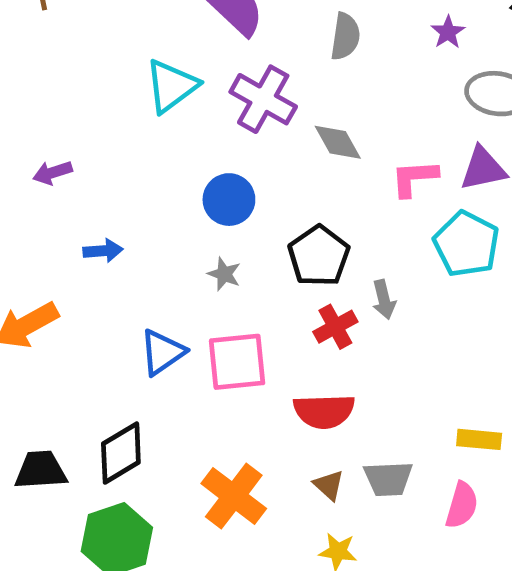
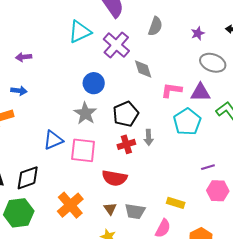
blue arrow: (103, 251) -> (19, 91), moved
gray star: (224, 274) -> (85, 113), size x1.6

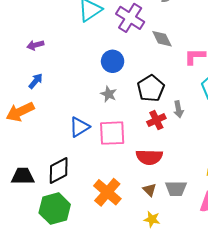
blue arrow: (19, 91) -> (36, 81), turned -49
gray star: (85, 113) -> (109, 94), size x0.7

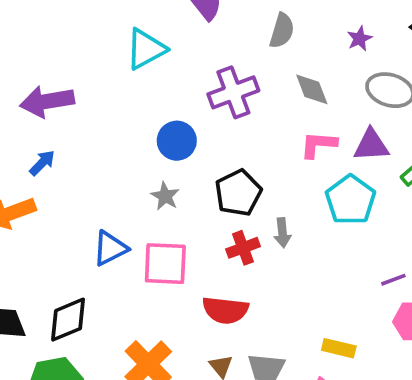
purple cross: (130, 18) -> (233, 92), moved, turned 32
gray diamond: (162, 39) -> (312, 89), moved
purple arrow: (35, 45) -> (47, 101), size x1.8

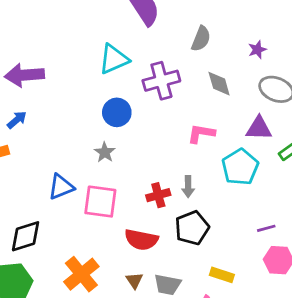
cyan triangle: (146, 49) -> (114, 59), moved
pink L-shape: (318, 145) -> (201, 133), moved
black pentagon: (238, 193) -> (192, 228), moved

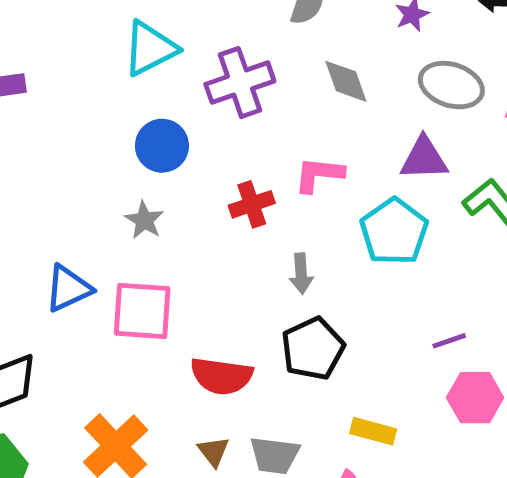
red cross: (158, 195) -> (252, 204), moved

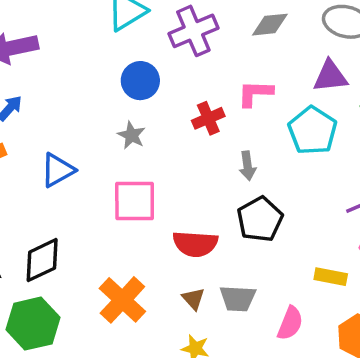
gray diamond: (346, 81) -> (270, 25), turned -72
blue triangle: (68, 288) -> (58, 170), moved
yellow rectangle: (373, 431) -> (331, 277), moved

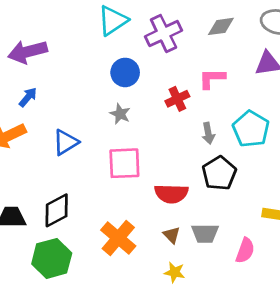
cyan pentagon: (313, 131) -> (251, 129), moved

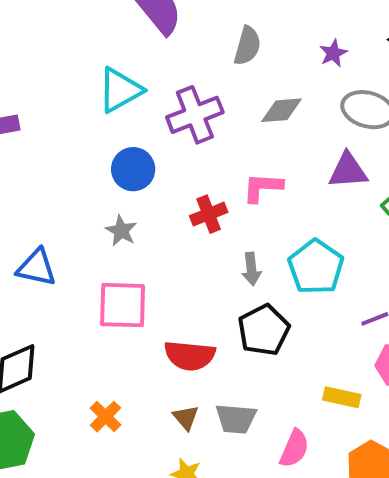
blue triangle: (66, 142) -> (37, 268), turned 40
orange cross: (118, 238) -> (106, 417), size x0.6

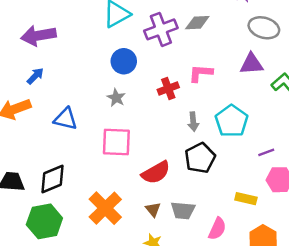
gray diamond: (281, 110) -> (197, 23), moved
red semicircle: (190, 356) -> (156, 173), turned -36
orange cross: (106, 417) -> (105, 208), size x1.8

